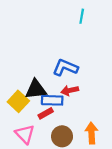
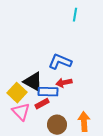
black triangle: (36, 89) -> (33, 82), turned 35
pink triangle: (25, 134) -> (21, 112), moved

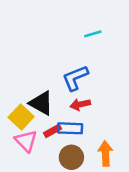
cyan line: (75, 15) -> (93, 34), moved, turned 64
blue L-shape: (60, 62) -> (75, 78), turned -45
blue rectangle: (48, 92) -> (70, 128), moved

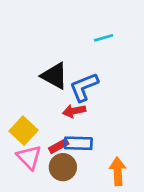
black triangle: (41, 103) -> (54, 76), moved
red arrow: (80, 104) -> (74, 111), moved
brown circle: (71, 157) -> (63, 167), moved

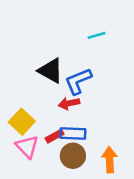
brown circle: (63, 167) -> (73, 156), moved

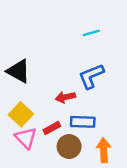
black triangle: (51, 71) -> (18, 71), moved
blue L-shape: (78, 81) -> (91, 76), moved
blue rectangle: (73, 133) -> (83, 122), moved

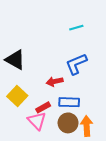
pink triangle: (26, 138) -> (37, 121), moved
brown circle: (69, 147) -> (68, 123), moved

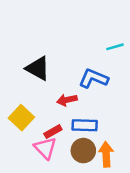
cyan line: (76, 28) -> (115, 47), moved
black triangle: (15, 60) -> (38, 68), moved
blue L-shape: (76, 64) -> (93, 78), turned 45

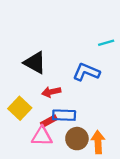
red arrow: (67, 100) -> (51, 92), moved
blue rectangle: (85, 125) -> (64, 115), moved
pink triangle: (45, 148) -> (42, 136), turned -45

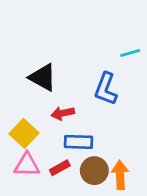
blue L-shape: (86, 72) -> (106, 89), turned -92
red rectangle: (49, 121) -> (60, 168), moved
pink triangle: (42, 136) -> (27, 165), moved

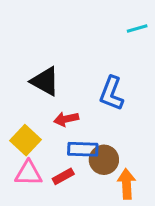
cyan line: (130, 53) -> (137, 28), moved
brown circle: (94, 171) -> (104, 160), moved

